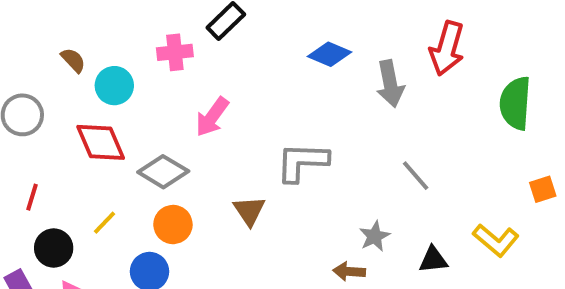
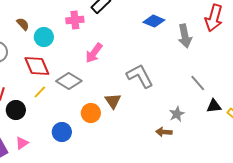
gray L-shape: (302, 162) -> (140, 76), turned 60
yellow line: (104, 223) -> (40, 92), moved
orange circle: (173, 225) -> (91, 113), moved
black circle: (54, 248) -> (16, 110), moved
black triangle: (433, 260) -> (214, 106), moved

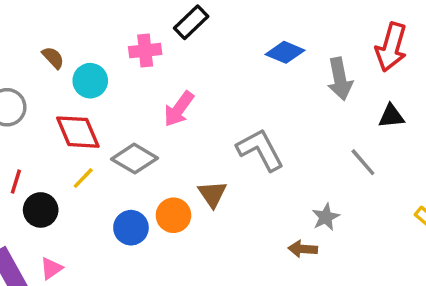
black triangle: (214, 106) -> (391, 116), moved
blue circle: (62, 132) -> (131, 228), moved

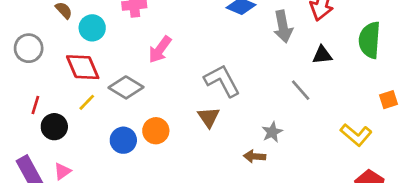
brown triangle: (212, 194) -> (209, 117), moved

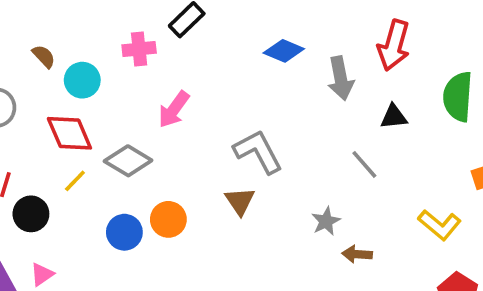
brown arrow: (255, 156) -> (357, 254), moved

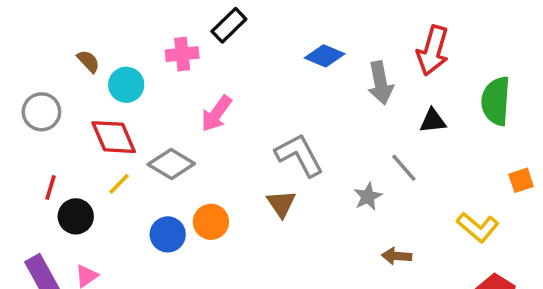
gray star: (326, 221) -> (368, 197), moved

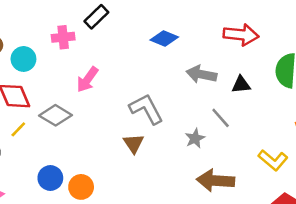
red arrow: (433, 50) -> (241, 35), turned -100
gray arrow: (380, 83) -> (201, 74), moved, turned 112
orange circle: (211, 222) -> (81, 187), moved
blue circle: (168, 234) -> (50, 178), moved
brown arrow: (397, 256) -> (215, 181), size x1.8

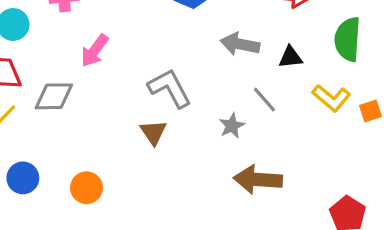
gray diamond: (55, 115) -> (54, 96), turned -32
yellow L-shape: (273, 160) -> (331, 98), moved
blue circle: (50, 178) -> (23, 178), moved

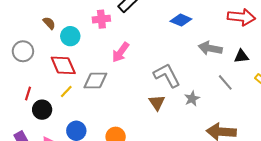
gray star: (232, 126) -> (192, 99), moved

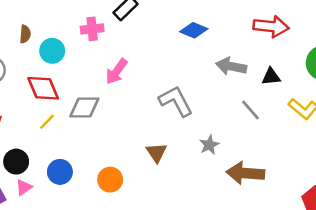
brown semicircle: (49, 23) -> (25, 34), turned 48
gray star: (192, 99) -> (209, 145), moved
brown triangle: (157, 103) -> (156, 153), moved
black circle: (42, 110) -> (16, 162), moved

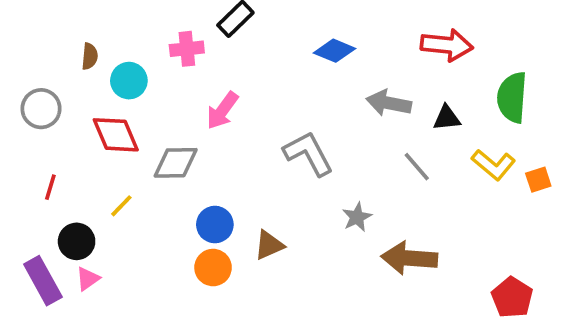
yellow line: (47, 122) -> (121, 206), moved
brown triangle: (156, 153) -> (269, 245), moved, turned 40
blue circle: (60, 172) -> (215, 225), moved

